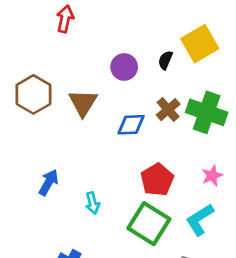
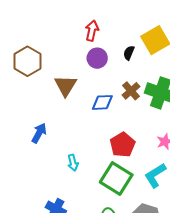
red arrow: (65, 19) -> (92, 31), moved
brown hexagon: (33, 94) -> (27, 61), moved
blue arrow: (49, 182) -> (39, 133), moved

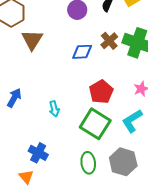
brown triangle: (65, 86) -> (32, 40), moved
blue arrow: (39, 133) -> (14, 98), moved

